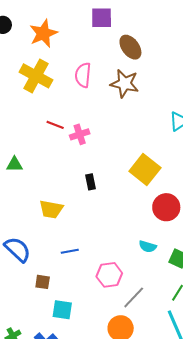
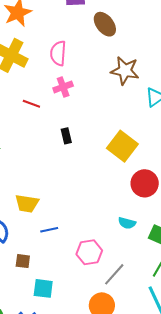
brown star: (125, 84) -> (125, 71), moved
pink cross: (80, 134) -> (63, 87), moved
black rectangle: (91, 182) -> (66, 136), moved
yellow trapezoid: (51, 209) -> (27, 203), moved

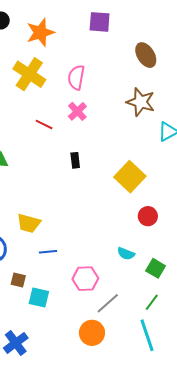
brown ellipse: (105, 24) -> (146, 55), moved
pink cross: (63, 87) -> (77, 111), turned -30
red circle: (145, 183) -> (148, 216), size x0.7
cyan square: (43, 288) -> (39, 298), moved

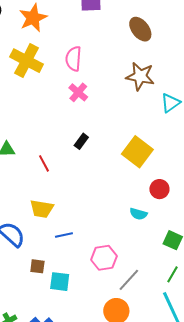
red line: (44, 125) -> (44, 163), moved, turned 42
black rectangle: (75, 160) -> (81, 141), turned 49
cyan semicircle: (126, 254) -> (138, 214), moved

